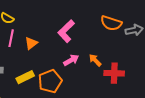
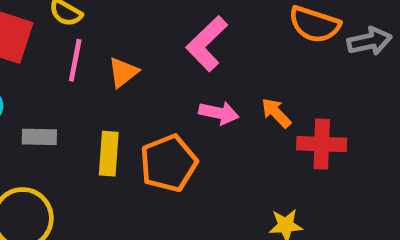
pink arrow: (71, 60) -> (219, 113), turned 42
yellow rectangle: (25, 77) -> (109, 154), turned -60

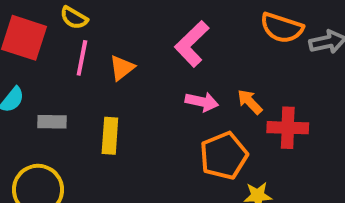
orange pentagon: (169, 163) -> (224, 156), moved

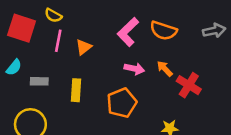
orange semicircle: (282, 28) -> (163, 31), moved
red cross: (288, 128) -> (189, 85), turned 30
orange pentagon: (224, 156) -> (122, 103), moved

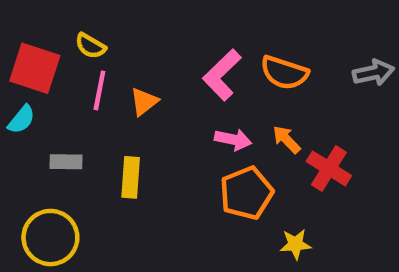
cyan semicircle: (14, 67) -> (21, 119), moved
orange pentagon: (122, 103) -> (246, 193), moved

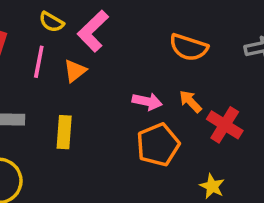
yellow semicircle: (91, 46) -> (51, 22), moved
pink L-shape: (222, 75) -> (93, 31), moved
yellow star: (295, 244) -> (212, 186), moved, turned 30

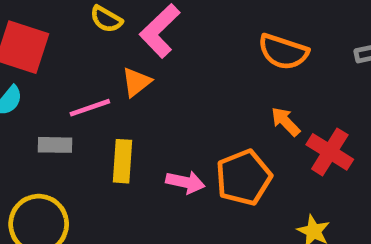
pink line: (39, 62) -> (90, 108), moved, turned 60
pink arrow: (147, 101) -> (185, 182), moved

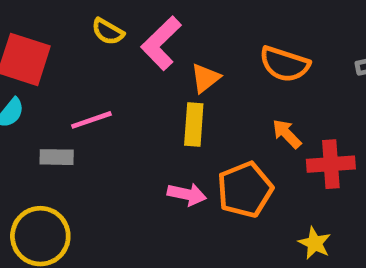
orange triangle: (136, 82) -> (205, 78), moved
red cross: (330, 152) -> (331, 164), turned -36
yellow rectangle: (122, 161) -> (194, 125), moved

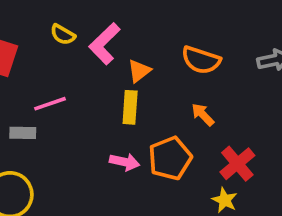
red cross: (331, 164) -> (237, 164), moved, turned -36

